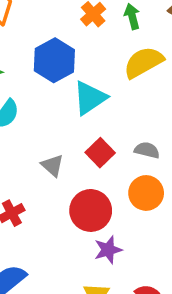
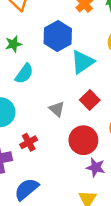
purple star: (108, 250) -> (96, 167), turned 30

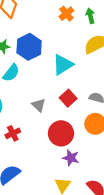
blue hexagon: (58, 36) -> (29, 47), moved

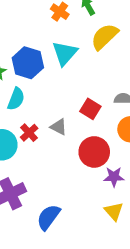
cyan triangle: (63, 65) -> (65, 53), moved
red cross: (13, 133) -> (29, 133), moved

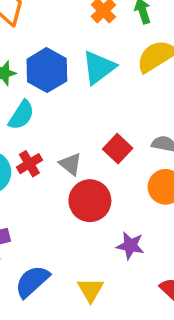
red circle: (94, 152) -> (90, 201), moved
yellow triangle: (114, 211) -> (91, 290), moved

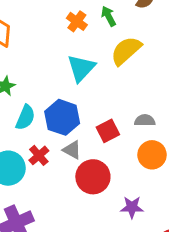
blue hexagon: (47, 70) -> (62, 117), moved
red square: (118, 149) -> (108, 131), turned 30

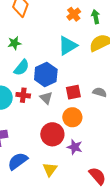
red cross: (39, 155) -> (23, 95), turned 32
orange circle: (152, 155) -> (72, 117), moved
red circle: (93, 177) -> (52, 134), moved

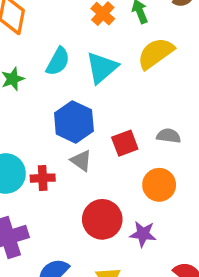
cyan semicircle: (22, 68) -> (58, 61), moved
red cross: (23, 95) -> (43, 178), moved
orange circle: (72, 117) -> (159, 185), moved

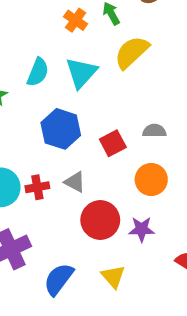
gray triangle: (81, 161) -> (75, 182), moved

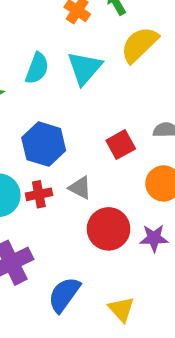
blue hexagon: (61, 129) -> (44, 144), moved
yellow triangle: (113, 276) -> (121, 309), moved

